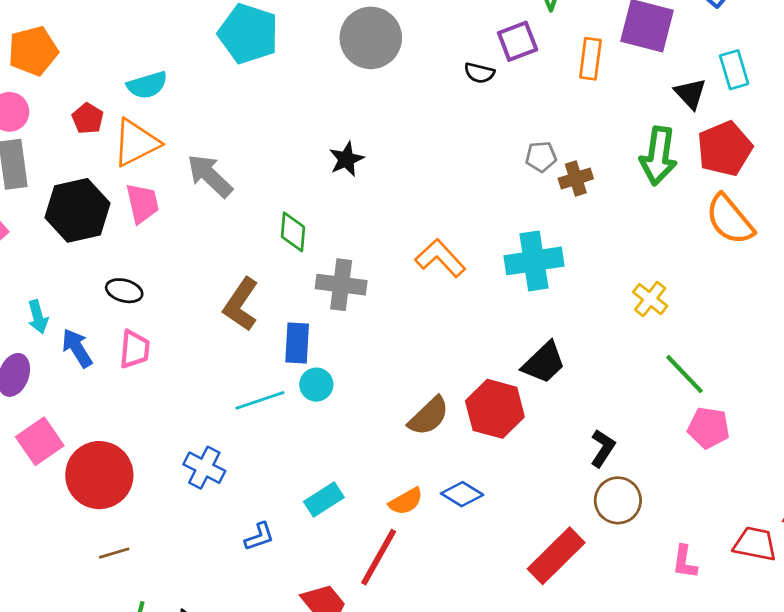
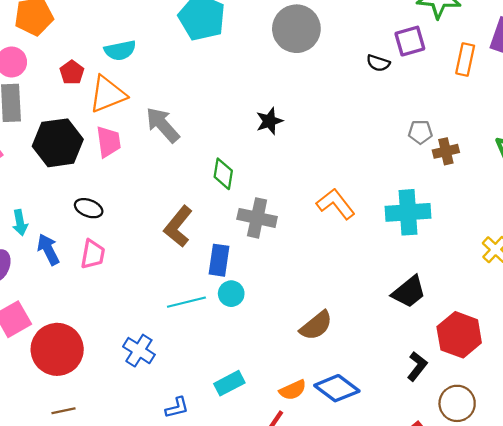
red hexagon: (495, 409) -> (459, 335), moved
black L-shape: (603, 448) -> (417, 366), moved
blue diamond: (462, 494) -> (337, 388), size x1.4

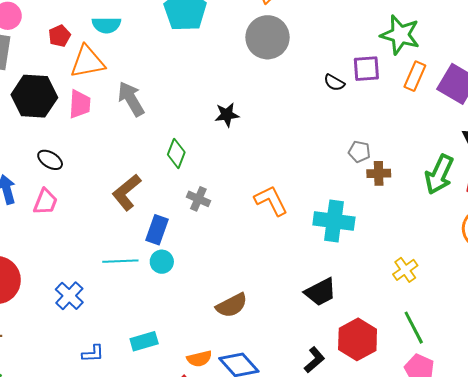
orange rectangle: (465, 59) -> (415, 76), moved
gray cross: (257, 218) -> (198, 199), size x0.7

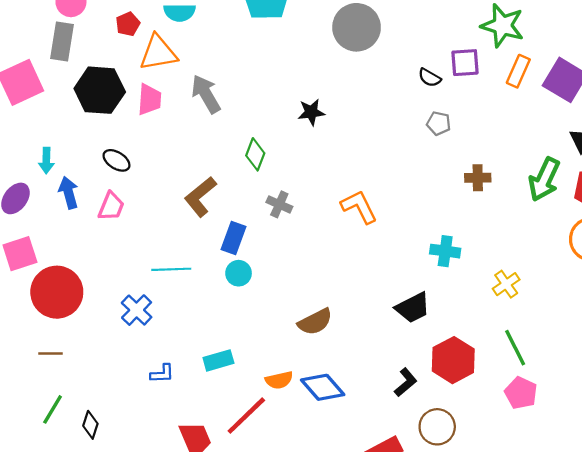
gray pentagon: (359, 152) -> (439, 123), moved
cyan cross: (334, 221) -> (445, 251), moved, size x0.7
cyan line: (120, 261) -> (171, 269), moved

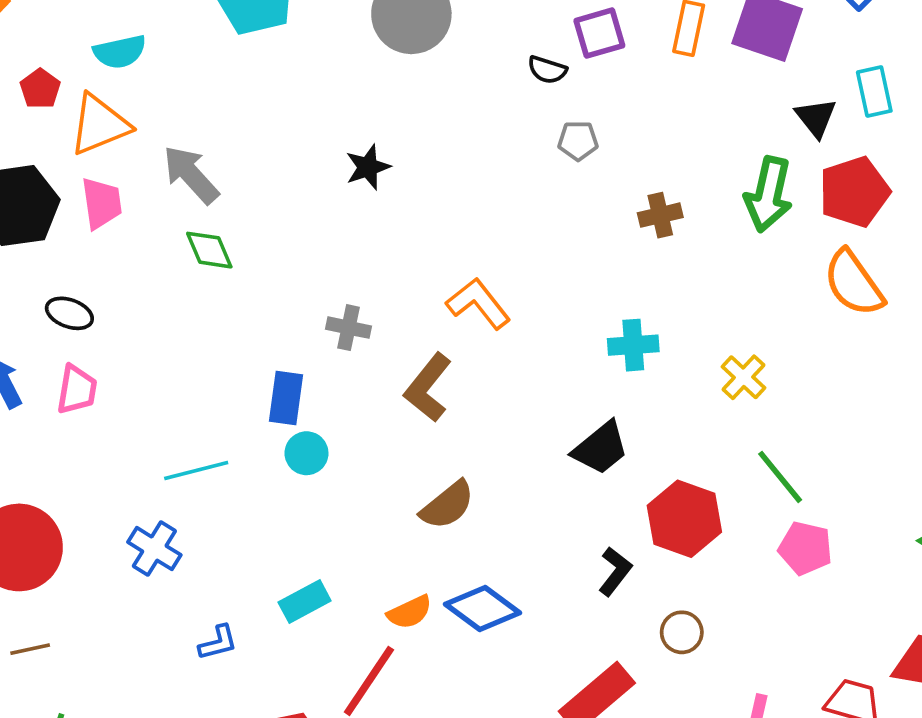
green diamond: (255, 154) -> (209, 250), moved, turned -32
brown L-shape: (200, 197) -> (428, 388), moved
brown circle: (437, 427) -> (682, 632), size x0.7

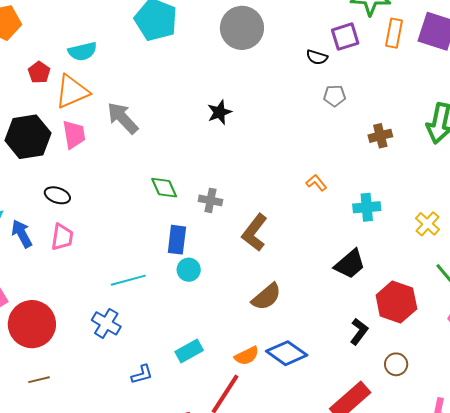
green diamond: (209, 250) -> (164, 188), moved
orange L-shape: (478, 303) -> (316, 183), moved, size x0.6

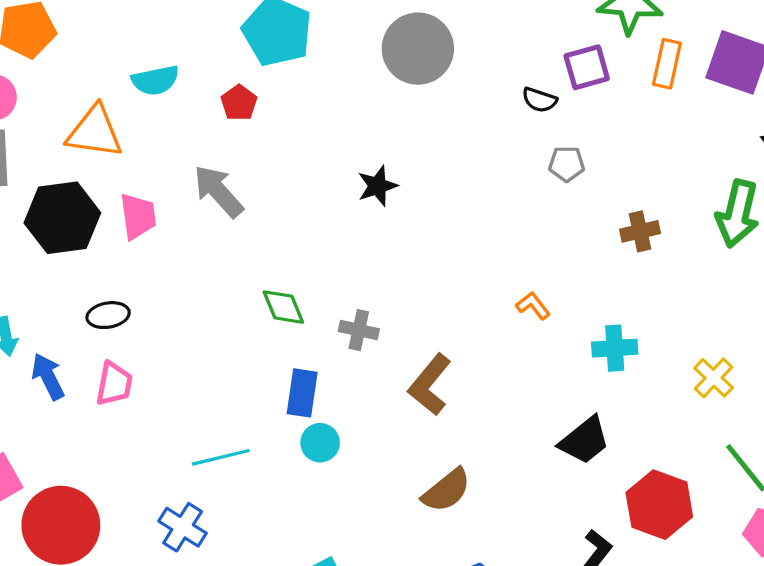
red pentagon: (39, 72) -> (239, 103), moved
orange triangle: (72, 92) -> (95, 132), moved, turned 30
black ellipse: (57, 195) -> (108, 315), turned -30

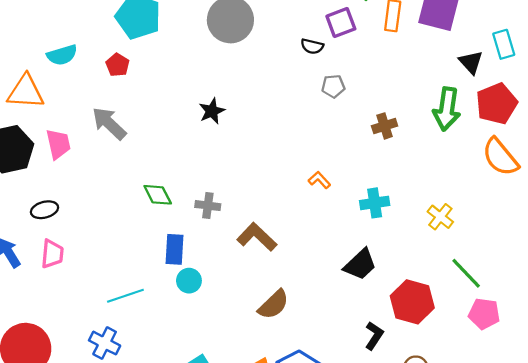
brown L-shape: (430, 385) -> (257, 237), turned 99

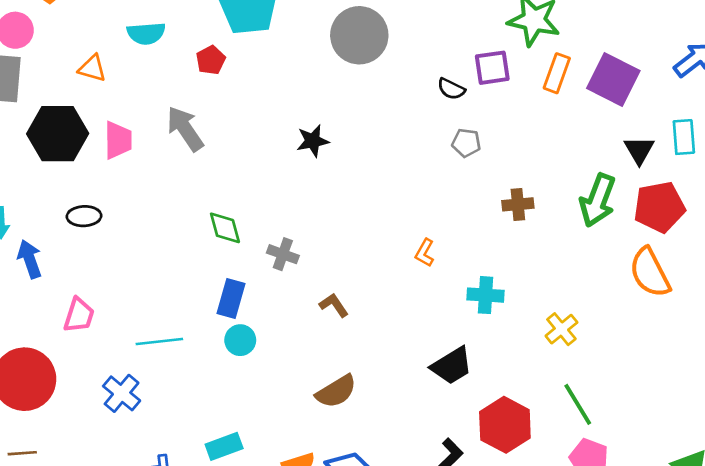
orange triangle: (26, 92) -> (92, 68), size x0.6
orange L-shape: (319, 180) -> (425, 253), turned -120
brown L-shape: (257, 237) -> (334, 305), size x0.6
pink trapezoid: (52, 254) -> (79, 315), moved

